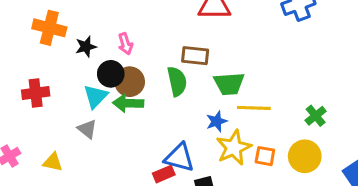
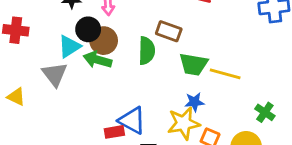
yellow line: (254, 108) -> (225, 74), moved
green cross: (316, 116) -> (265, 112), turned -30
blue star: (217, 121) -> (194, 102), moved
gray triangle: (87, 129) -> (55, 74), size x1.4

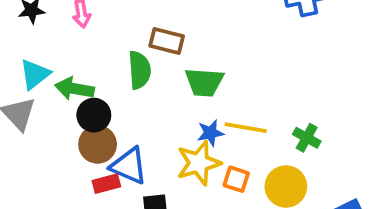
black circle: (88, 29) -> (94, 115), moved
brown circle: (104, 41) -> (98, 144), moved
yellow line: (225, 74) -> (246, 128), moved

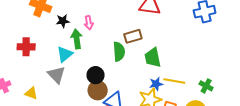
brown rectangle: (167, 41) -> (133, 36), turned -30
green trapezoid: (204, 82) -> (153, 58), turned 75
green arrow: (74, 89) -> (77, 39), moved, turned 72

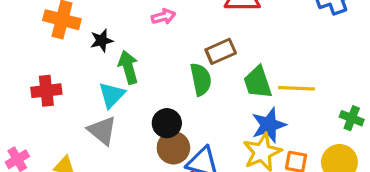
pink arrow: (89, 23) -> (163, 17), moved, turned -88
yellow line: (174, 81) -> (296, 88), moved
blue star: (156, 84) -> (269, 125), size x1.5

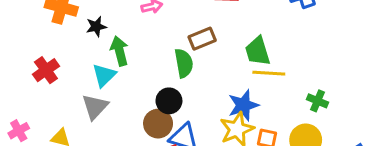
green trapezoid: (258, 82) -> (258, 51), moved
red cross: (46, 91) -> (46, 70), turned -30
black circle: (167, 123) -> (169, 101), moved
gray triangle: (102, 131) -> (95, 107), turned 32

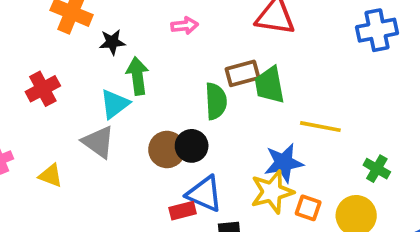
green trapezoid: (258, 51) -> (270, 85), moved
gray triangle: (95, 107) -> (98, 142), turned -44
brown circle: (158, 124) -> (167, 149), moved

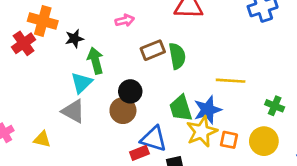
brown rectangle: (242, 73) -> (153, 50), moved
green trapezoid: (270, 85) -> (181, 108), moved
red cross: (43, 89) -> (24, 43), moved
green semicircle: (216, 101) -> (177, 56), moved
black circle: (192, 146) -> (130, 91), moved

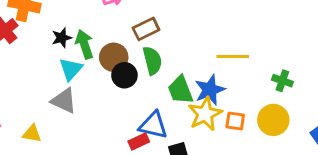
black star: (74, 39) -> (62, 38), moved
green semicircle: (177, 56) -> (152, 61), moved
brown circle: (123, 111) -> (114, 57), moved

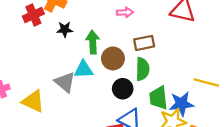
black star: (62, 38) -> (65, 29), moved
cyan triangle: (71, 69) -> (84, 70), moved, turned 30
black circle: (124, 75) -> (123, 89), moved
yellow triangle: (32, 134) -> (33, 101), size x1.5

